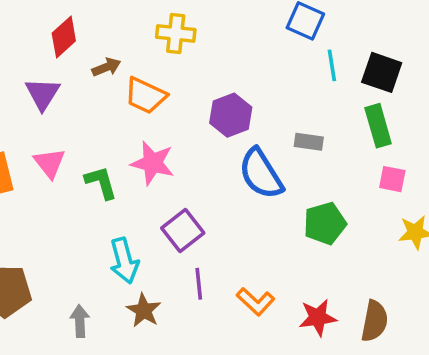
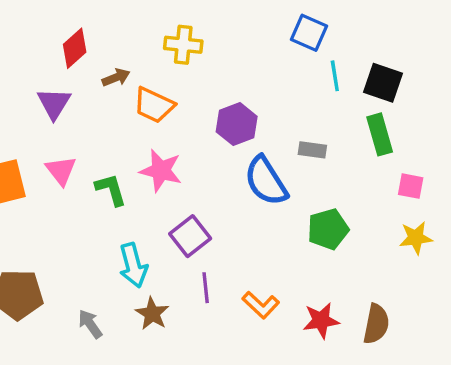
pink square: (392, 179) -> (411, 186), moved
gray arrow: (80, 321) -> (90, 324), turned -32

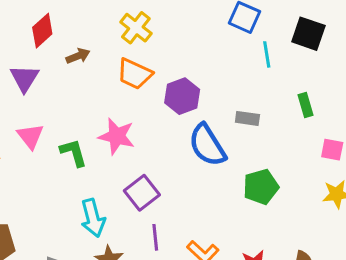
yellow cross: (183, 45) -> (136, 28), turned 32
black square: (383, 83) -> (308, 34), moved
orange trapezoid: (154, 105) -> (134, 74), moved
green rectangle: (380, 134) -> (305, 105), size x0.7

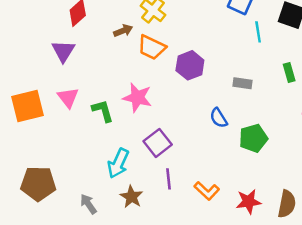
brown arrow: (78, 56) -> (123, 31), moved
blue semicircle: (207, 145) -> (219, 118), moved, size x0.6
cyan arrow: (93, 218) -> (118, 163), turned 40

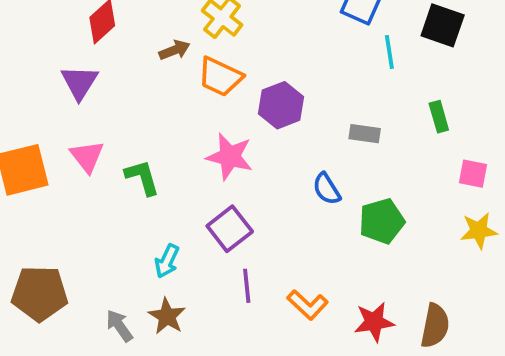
pink star: (137, 98) -> (230, 157), moved
cyan arrow: (118, 163) -> (167, 261), size x0.7
brown star: (131, 197) -> (167, 316), moved

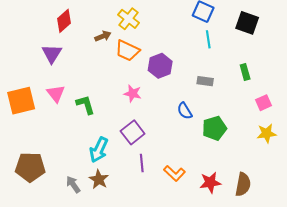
cyan line: (389, 52) -> (208, 39), moved
pink star: (230, 157) -> (133, 93), size x0.7
pink square: (473, 174) -> (263, 103), turned -35
cyan arrow: (167, 261) -> (99, 150), size x1.4

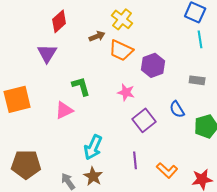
pink triangle: (56, 93) -> (64, 110), moved, turned 42
green L-shape: (86, 105) -> (81, 86), moved
purple square: (133, 132) -> (144, 120), moved

